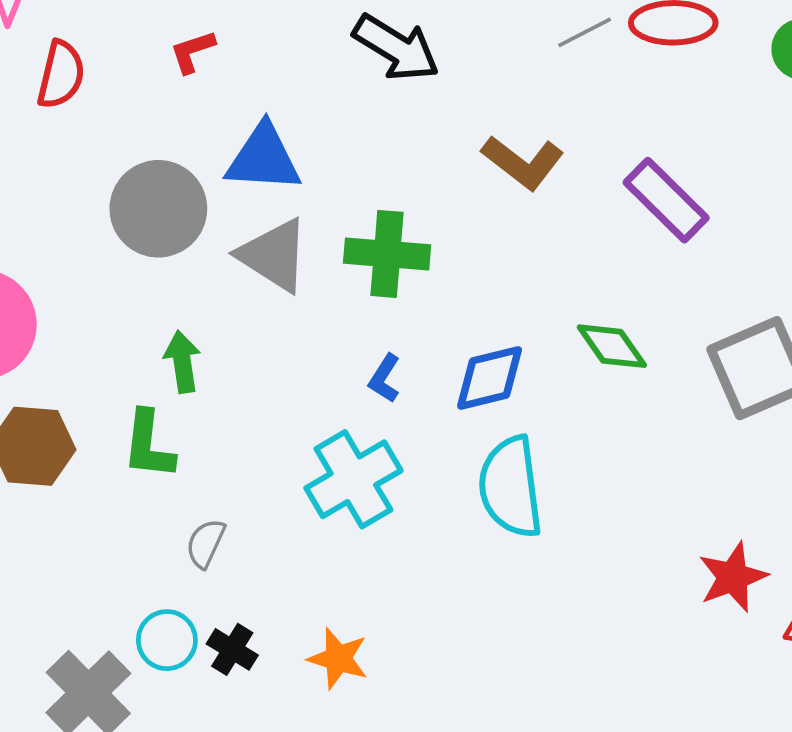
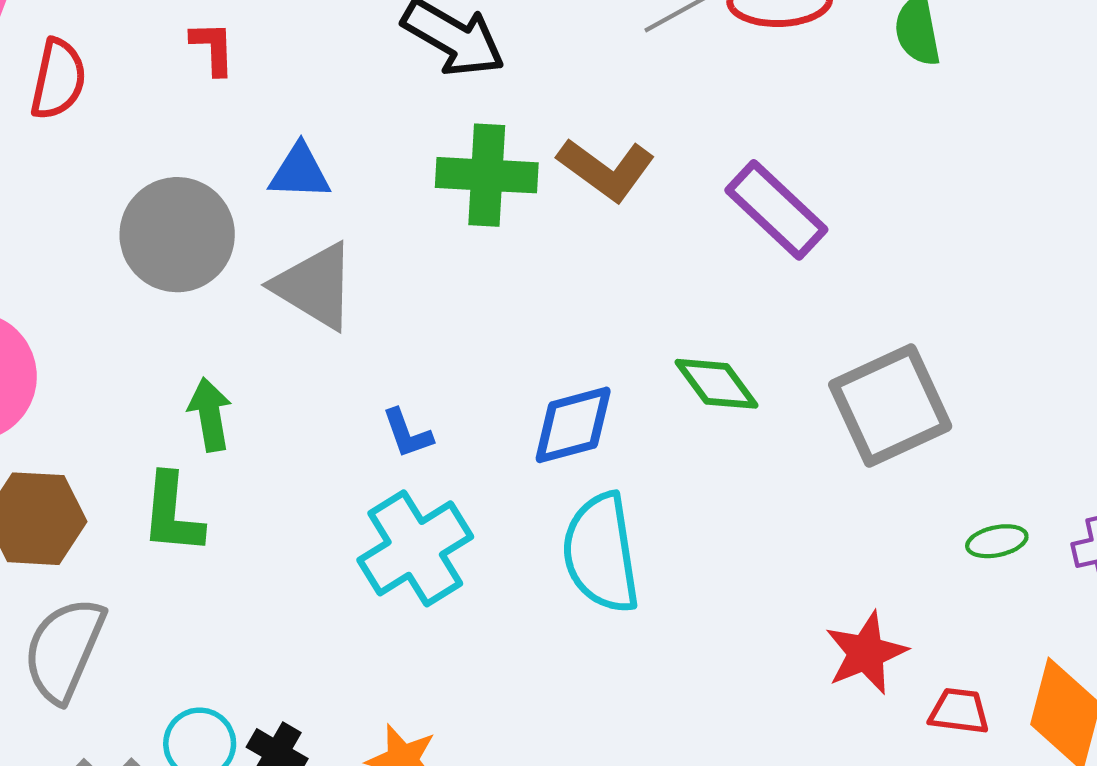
red L-shape: (192, 52) -> (213, 48), turned 108
blue triangle: (263, 158) -> (300, 172), size x0.7
green cross: (387, 254) -> (487, 175), moved
blue L-shape: (385, 378) -> (407, 433), moved, turned -51
gray semicircle: (206, 543) -> (64, 650), moved, size x1.8

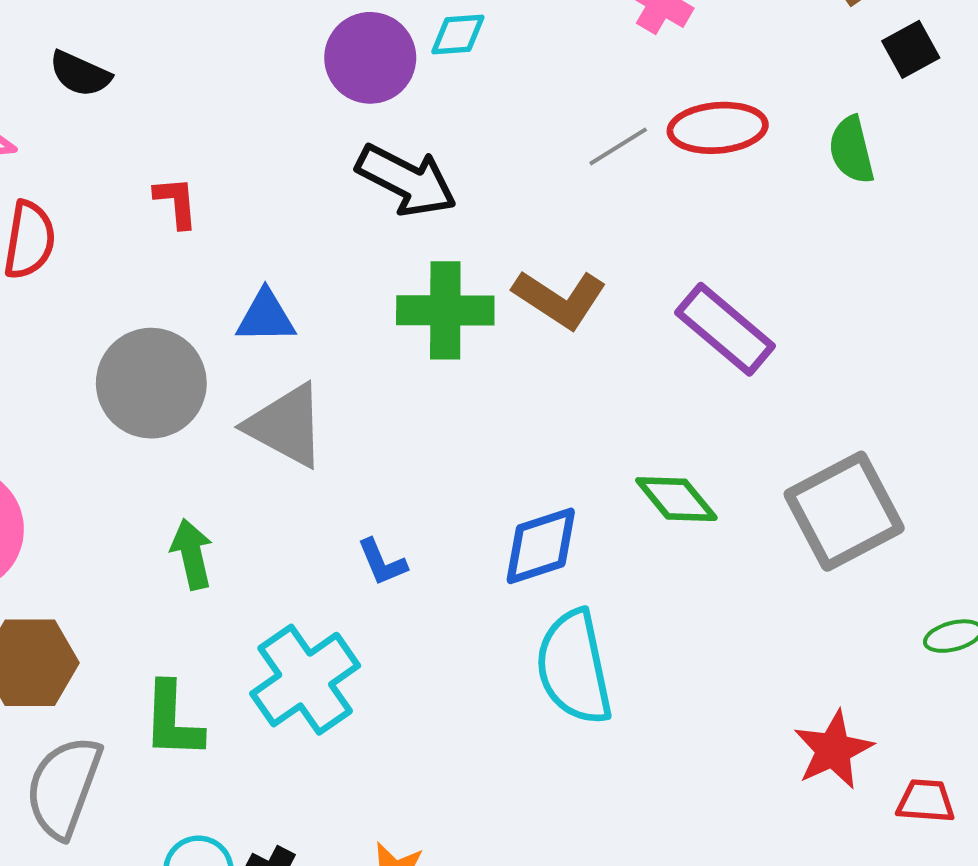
green L-shape: (172, 514) -> (173, 720), moved
cyan cross: (415, 548) -> (305, 680), moved

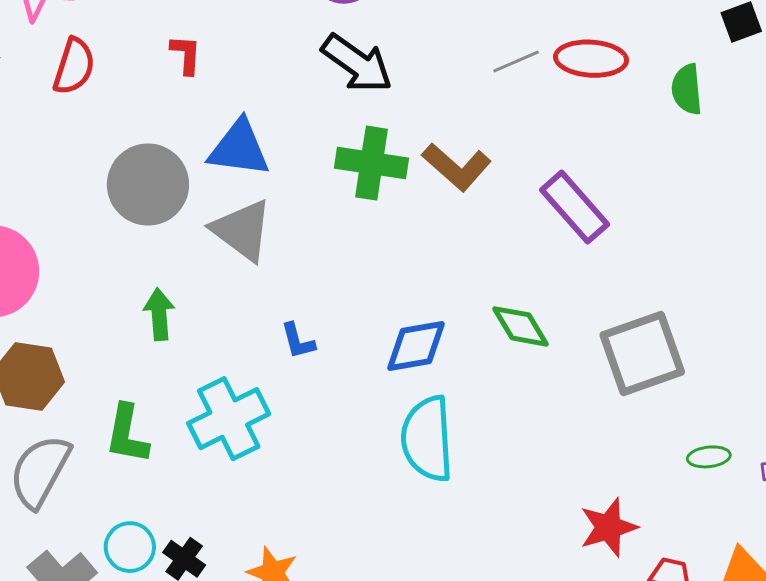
blue triangle: (266, 317) -> (239, 148), size x1.4

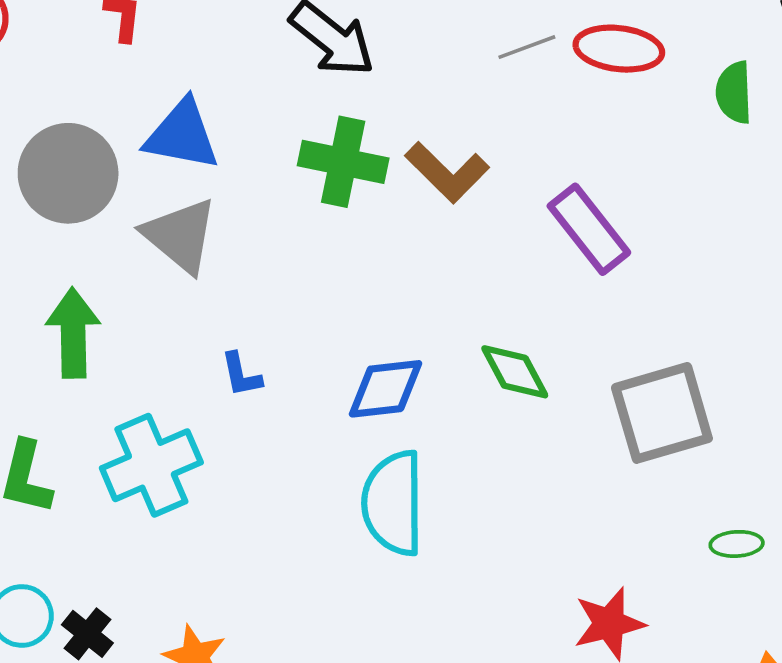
green arrow: (159, 314) -> (73, 333), size x1.4

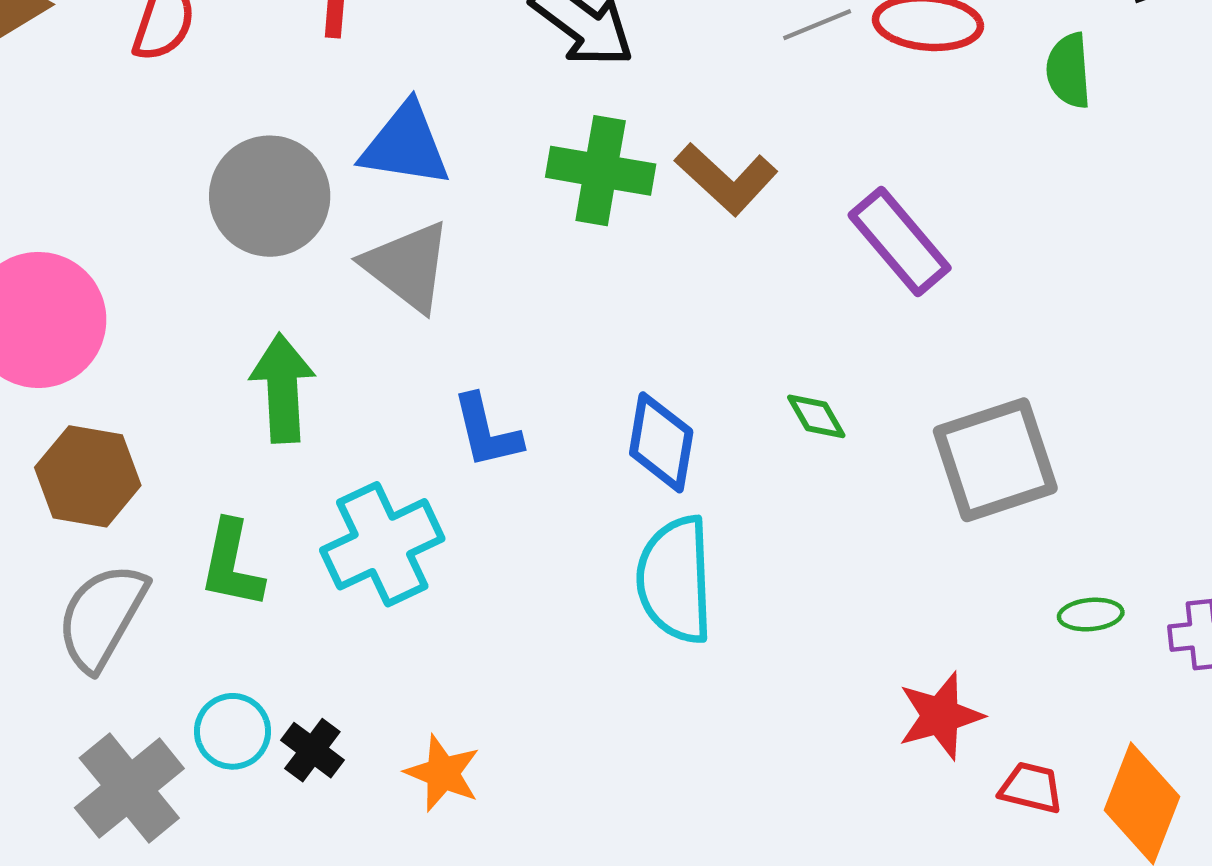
green diamond: (515, 372) -> (816, 416), size x0.7
blue L-shape: (241, 375) -> (487, 431), size x1.4
blue diamond: (385, 389) -> (661, 442), turned -72

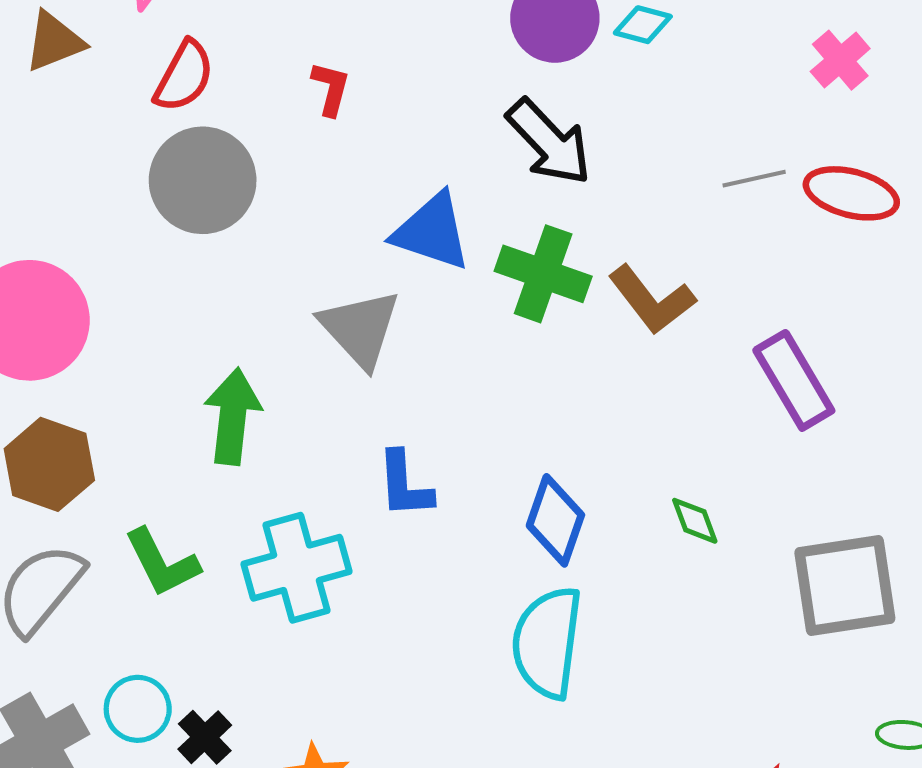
blue triangle: (405, 145) -> (432, 232), moved
gray circle: (270, 196) -> (203, 180), moved
green L-shape: (232, 564) -> (162, 563), turned -48

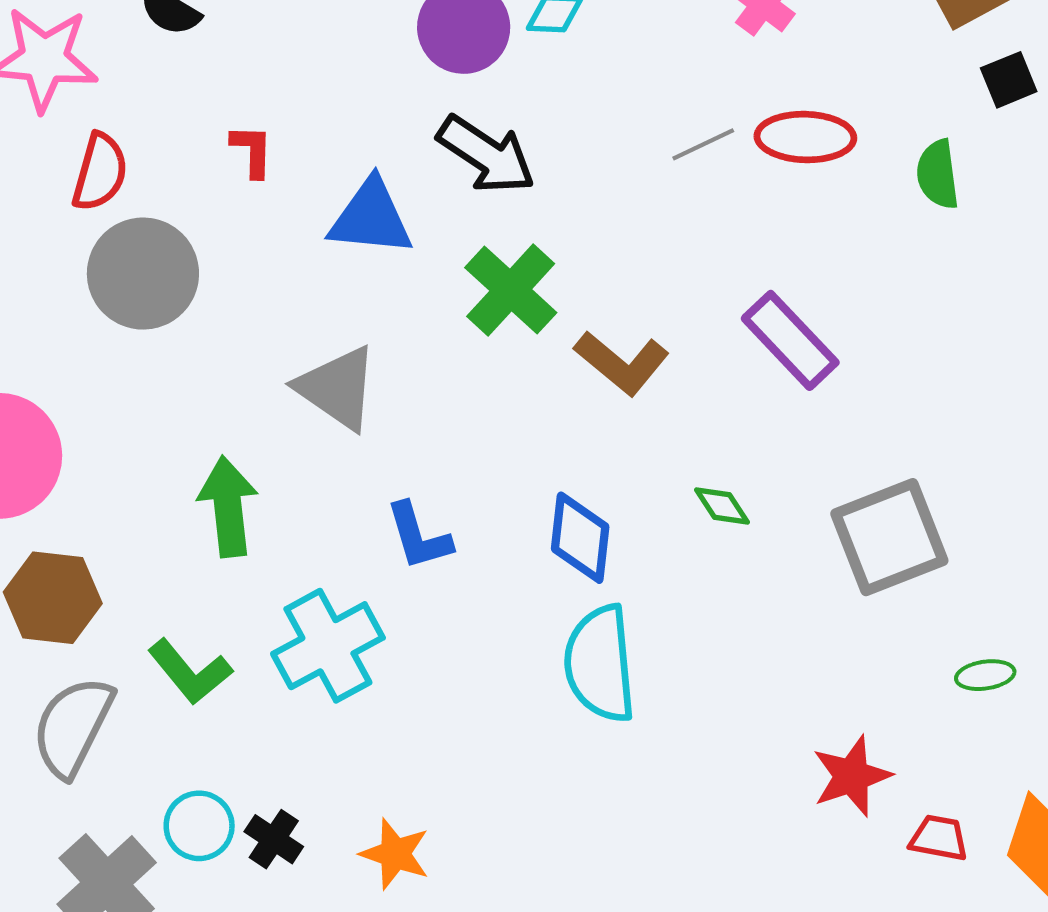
blue triangle: (432, 232) -> (371, 218), moved
green cross: (543, 274) -> (511, 290), turned 36
brown L-shape: (652, 300) -> (622, 363), moved

